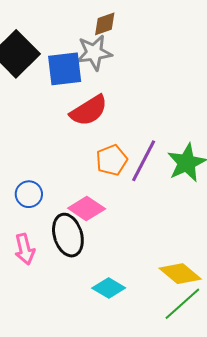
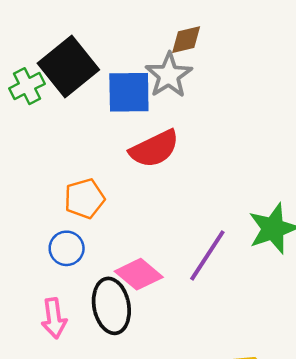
gray star: (94, 53) -> (169, 75), turned -30
orange pentagon: (112, 160) -> (84, 199), moved
purple line: (144, 161) -> (207, 255), moved

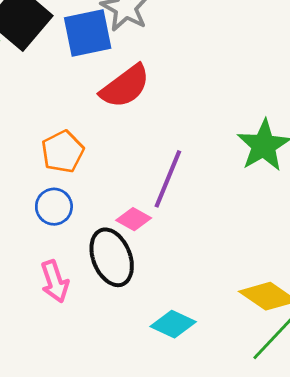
purple line: (207, 255) -> (168, 179), moved
pink diamond: (139, 274) -> (134, 219), size x0.7

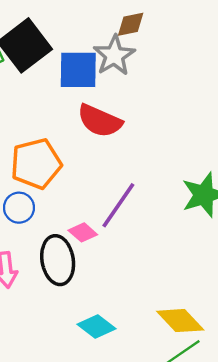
red semicircle: (125, 86) -> (100, 121), turned 48
orange pentagon: (63, 152) -> (36, 164), size x1.4

